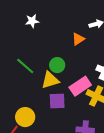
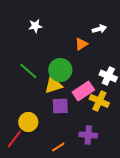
green circle: (57, 65) -> (60, 70), size x1.5

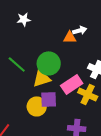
white arrow: (99, 29) -> (80, 30), moved
orange triangle: (81, 44) -> (70, 37), turned 32
yellow circle: (28, 122) -> (37, 106), moved

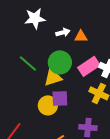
white star: (24, 19) -> (35, 18), size x1.5
white arrow: (80, 30) -> (63, 32), moved
pink rectangle: (72, 84) -> (89, 66), moved

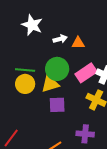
white star: (35, 18) -> (32, 25), turned 30
green line: (28, 63) -> (25, 70), turned -36
yellow circle: (48, 105) -> (25, 84), moved

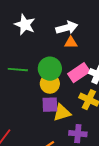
white arrow: (60, 39) -> (67, 28), moved, size x1.5
yellow circle: (25, 84) -> (50, 84), moved
yellow triangle: (50, 84) -> (62, 113), moved

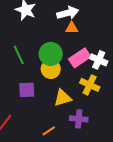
green line: (18, 70) -> (19, 55), turned 60
purple square: (50, 105) -> (27, 90), moved

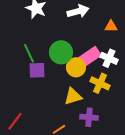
orange triangle: (72, 28) -> (111, 26), moved
yellow circle: (51, 69) -> (76, 67), moved
purple square: (27, 90) -> (37, 70), moved

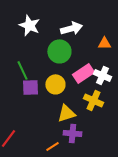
green circle: (61, 52) -> (59, 51), moved
yellow circle: (76, 67) -> (55, 84), moved
purple cross: (89, 117) -> (72, 133), moved

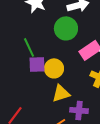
yellow circle: (55, 84) -> (54, 68), moved
yellow triangle: (66, 113) -> (61, 93), moved

